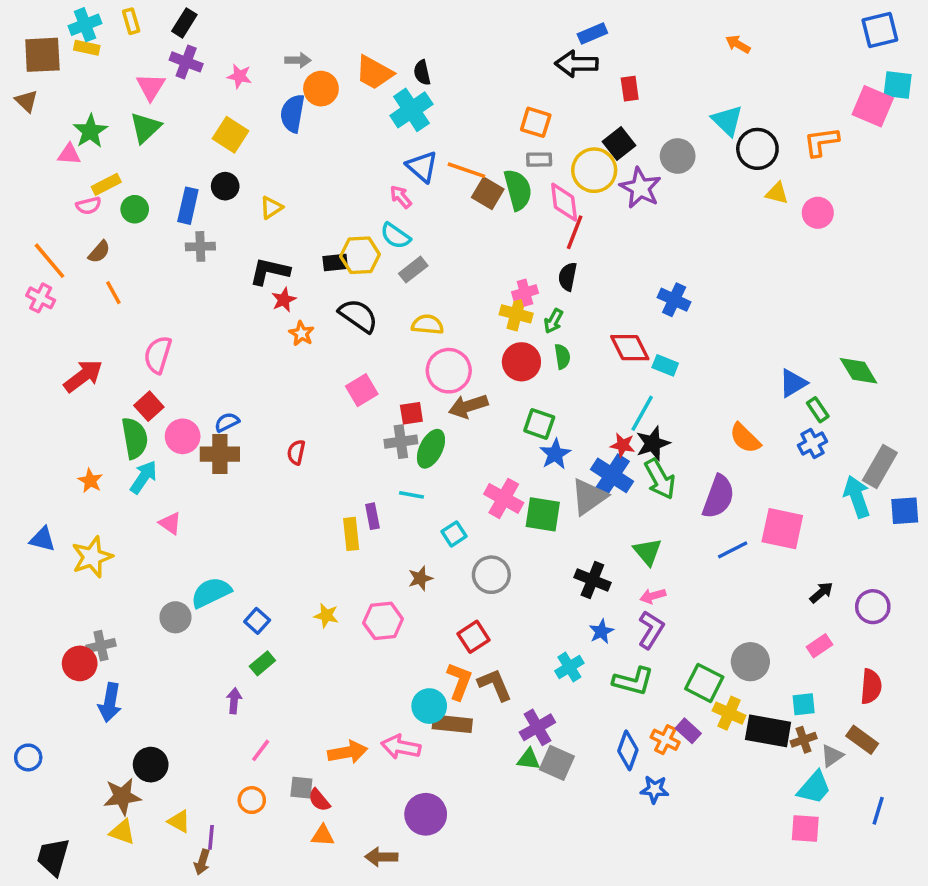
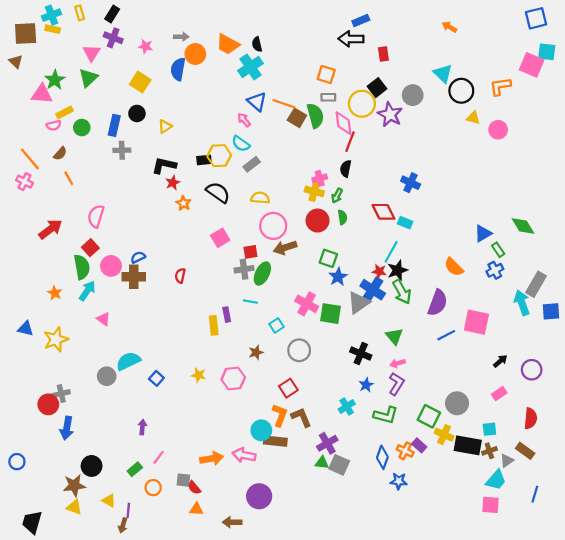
pink triangle: (69, 154) -> (42, 94), size x1.5
green rectangle: (262, 663) -> (135, 469), moved

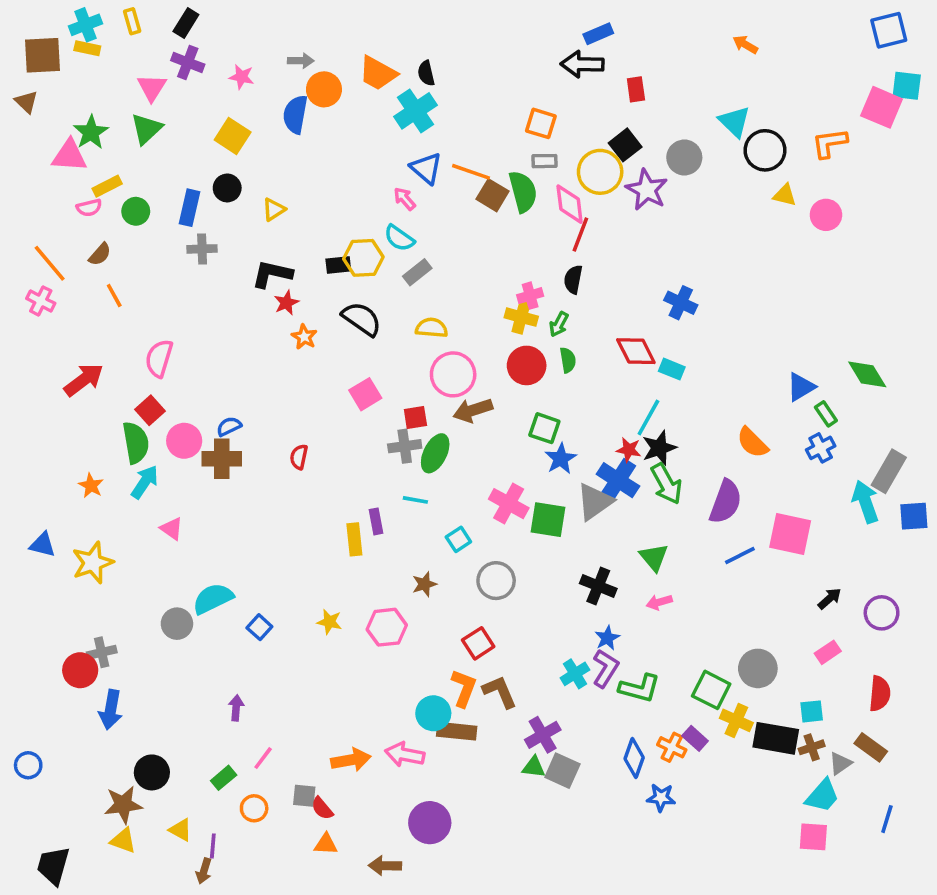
purple L-shape: (396, 384) -> (605, 668), moved

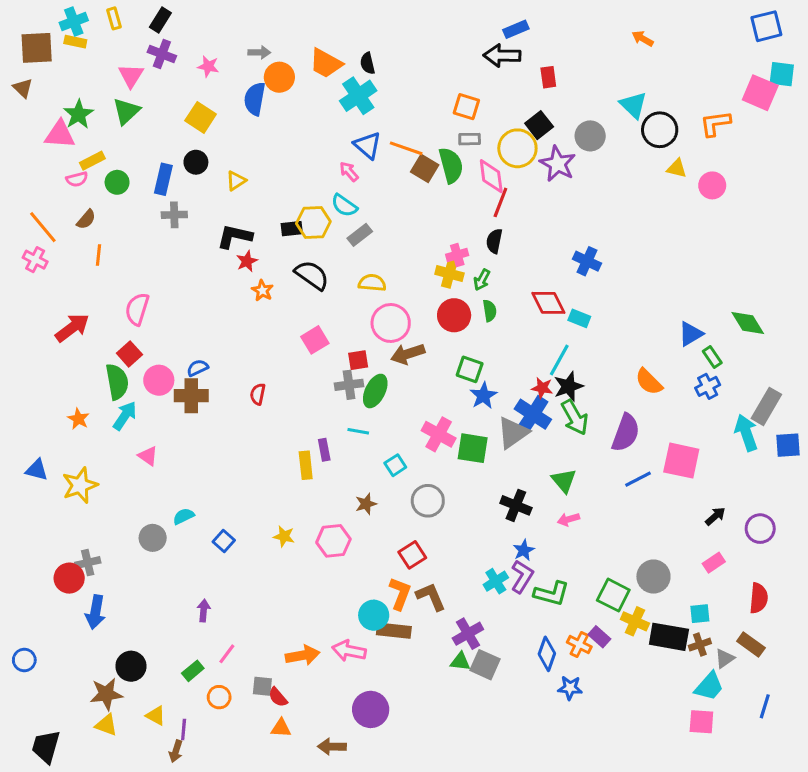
orange line: (114, 296) -> (99, 255), turned 35
cyan semicircle: (213, 599) -> (184, 516), size x0.6

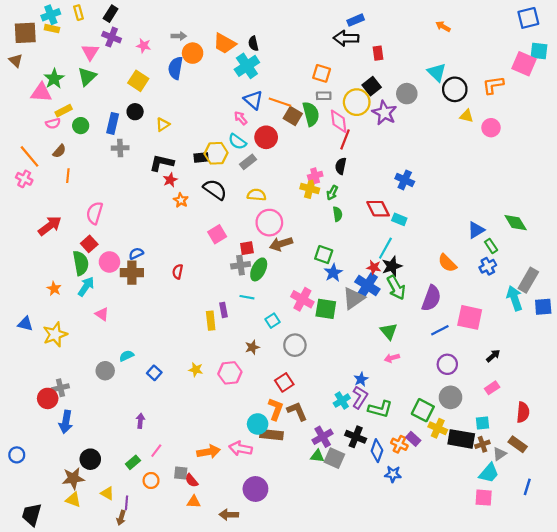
red circle: (454, 315) -> (266, 137), moved
black cross: (516, 505) -> (356, 437), moved
purple circle: (760, 529) -> (447, 364), moved

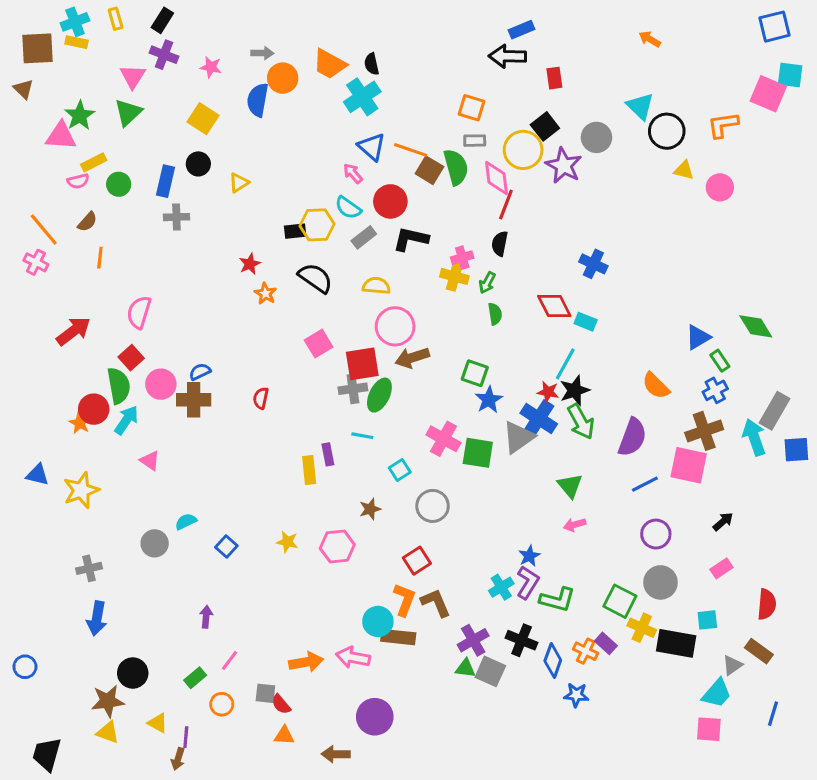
black L-shape: (162, 163) -> (411, 239), moved
red square: (247, 248) -> (362, 364), size x1.6
red circle: (48, 398) -> (94, 409), moved
brown cross: (482, 444) -> (704, 431), moved, size x1.6

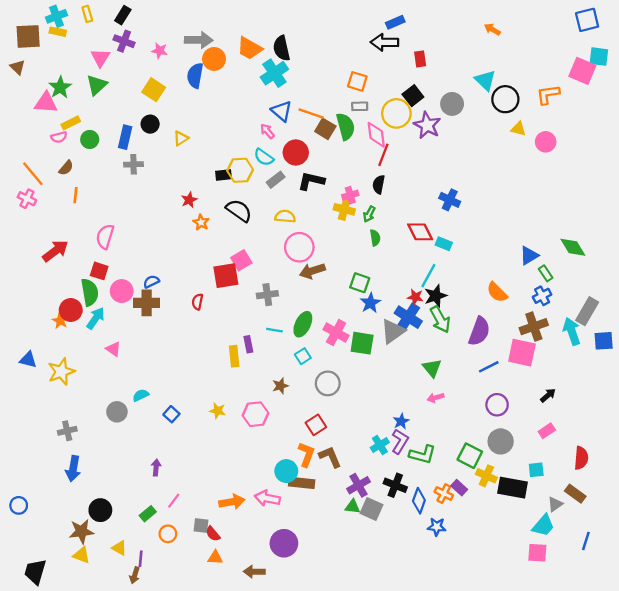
gray arrow: (262, 53) -> (199, 40), size x1.6
black semicircle: (372, 64) -> (282, 48), size x1.5
red square: (131, 358) -> (99, 271), turned -30
red square: (362, 364) -> (226, 276), moved
green ellipse: (379, 395) -> (303, 324), moved

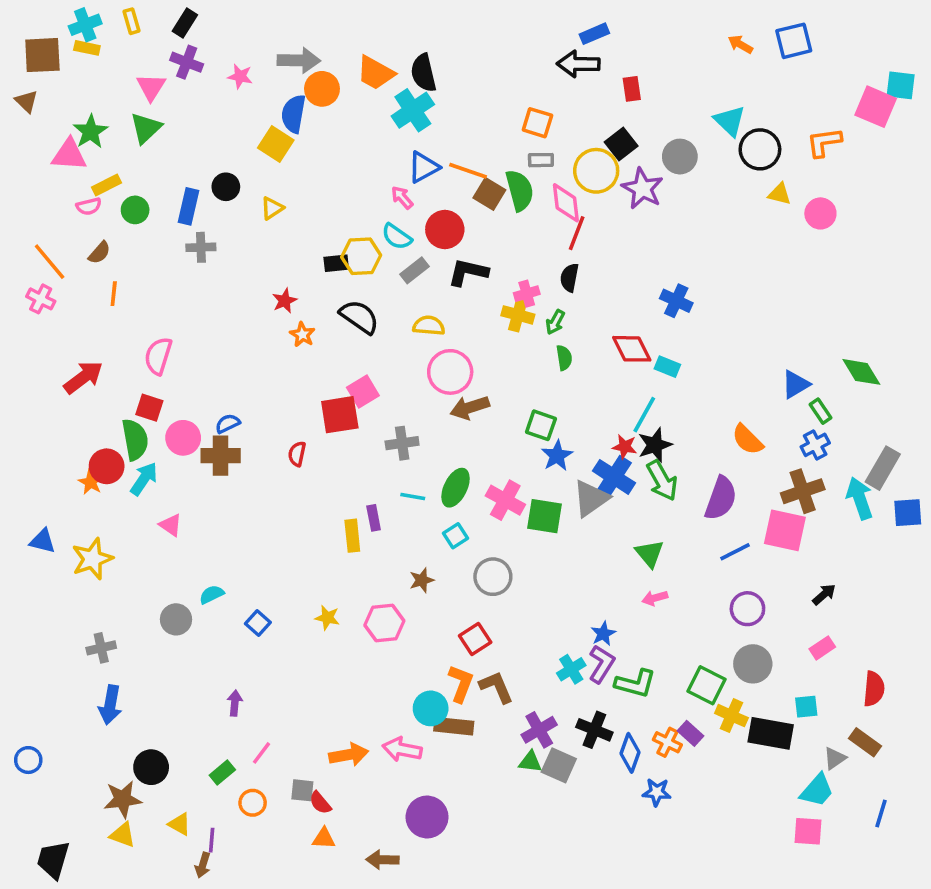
blue square: (587, 20) -> (794, 41), moved
yellow square: (154, 90) -> (276, 144), moved
blue triangle: (282, 111) -> (423, 167), turned 50

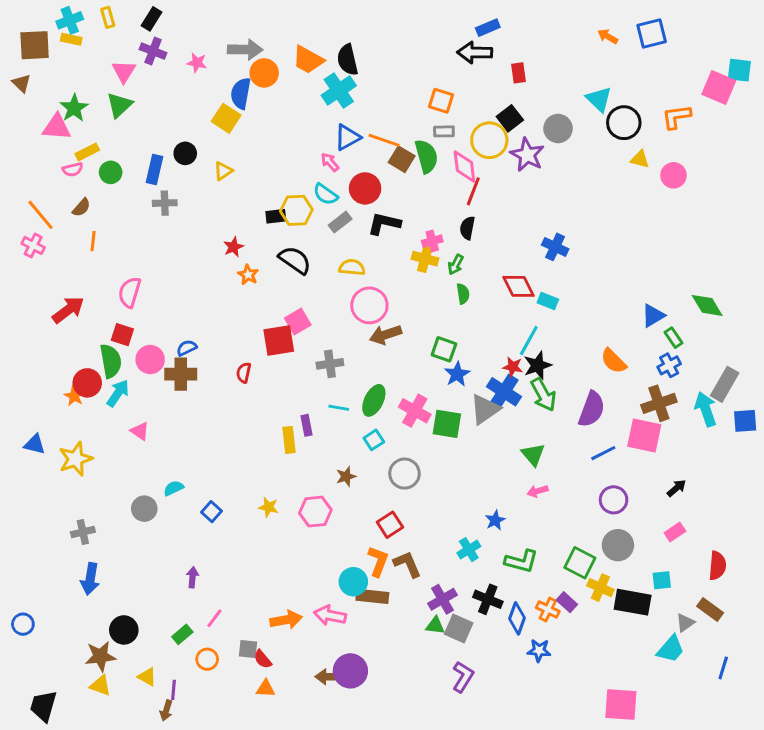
purple L-shape: (601, 664) -> (463, 677), moved
pink square: (808, 831) -> (621, 705), moved, size x1.4
brown arrow: (383, 860) -> (328, 677), moved

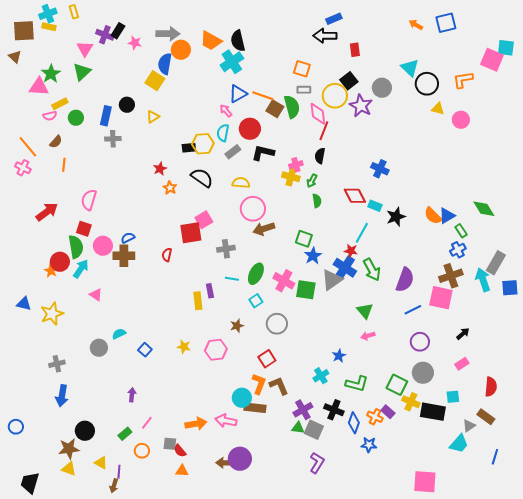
black rectangle: (152, 19) -> (118, 31), moved
cyan semicircle: (326, 194) -> (223, 133), turned 66
orange semicircle: (614, 361) -> (433, 216), moved
black star: (538, 365) -> (396, 217), moved

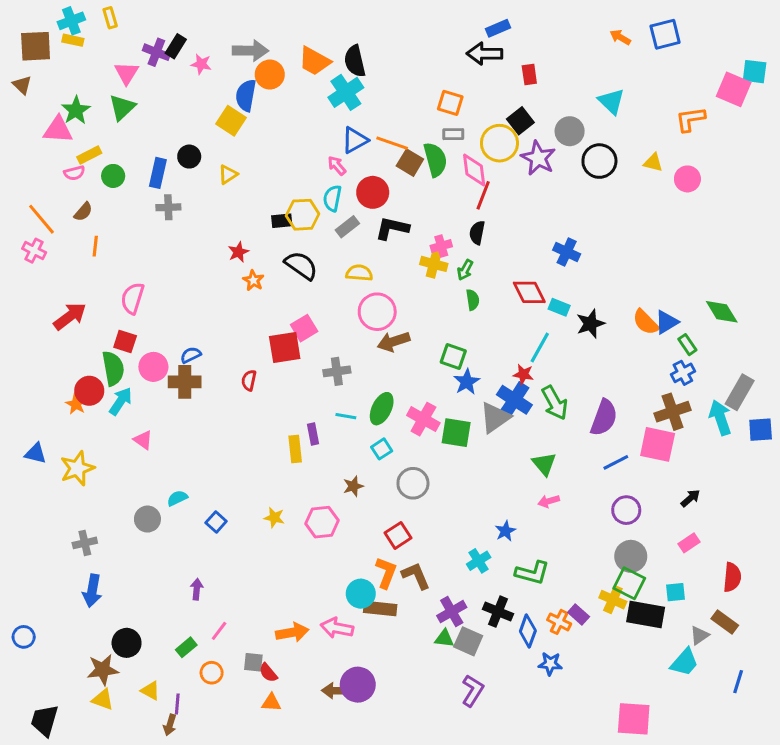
black circle: (427, 84) -> (599, 161), moved
green square: (397, 385) -> (629, 583), moved

